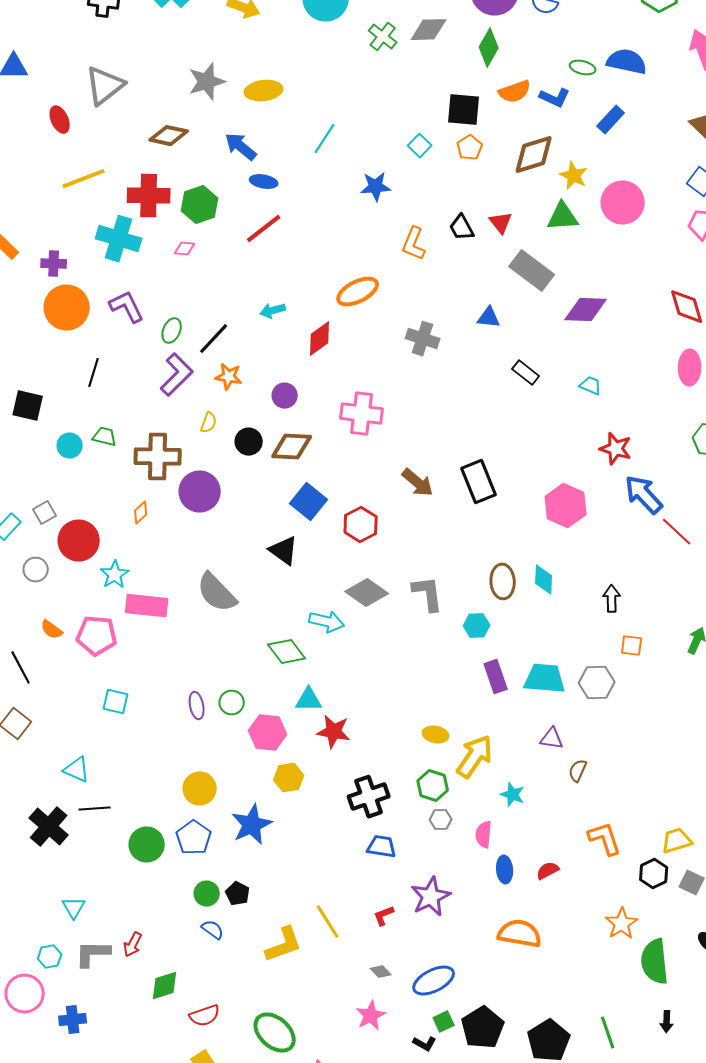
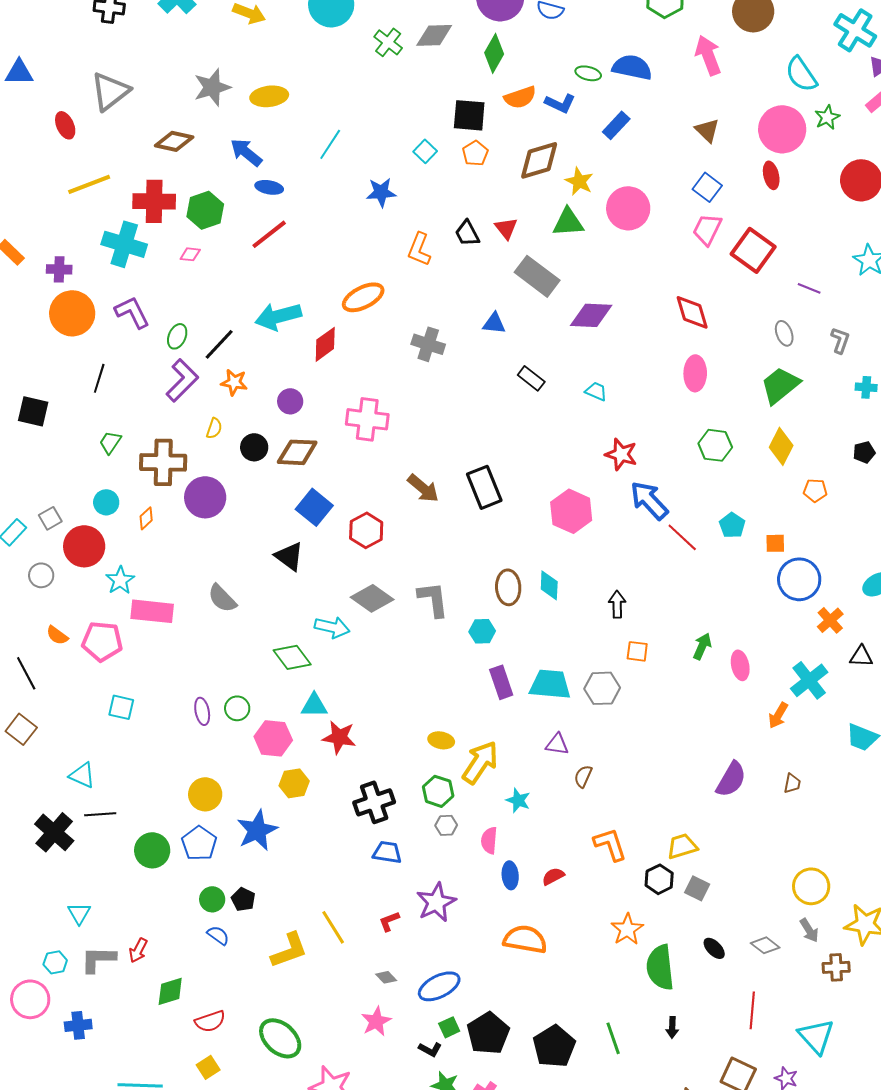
cyan arrow: (273, 311) -> (278, 316), size x1.8
green trapezoid: (105, 437) -> (110, 442), turned -70
cyan circle: (70, 446) -> (106, 502), moved
gray semicircle: (217, 593) -> (222, 598), size x0.7

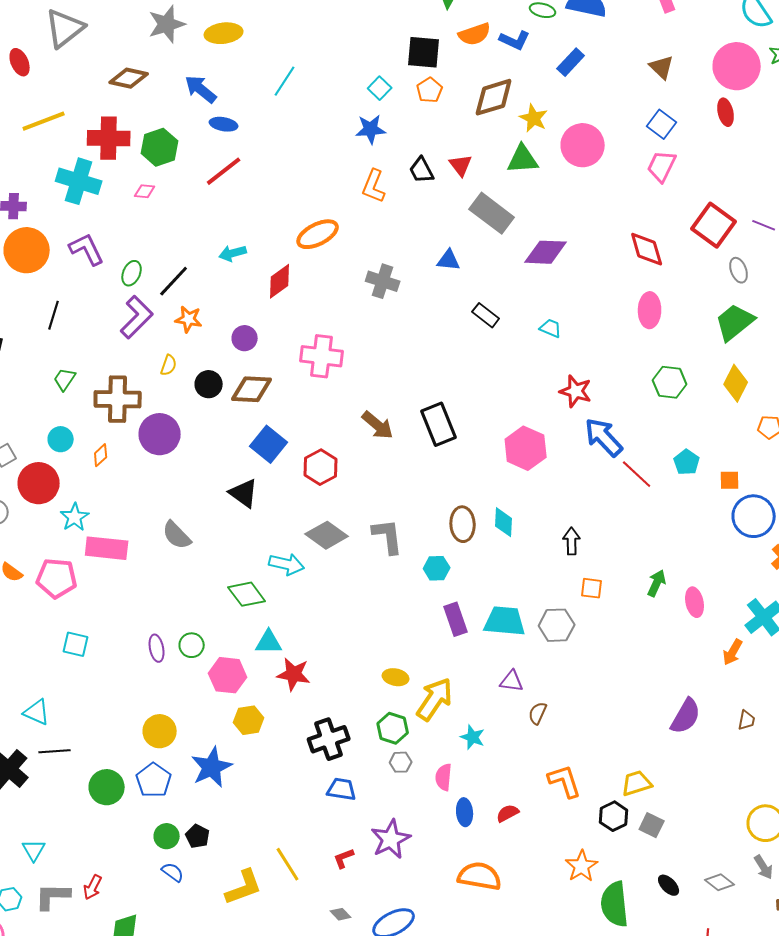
blue star: (381, 192) -> (371, 129), moved
red square: (753, 250) -> (714, 225), moved
cyan arrow: (278, 316) -> (233, 253), size x0.6

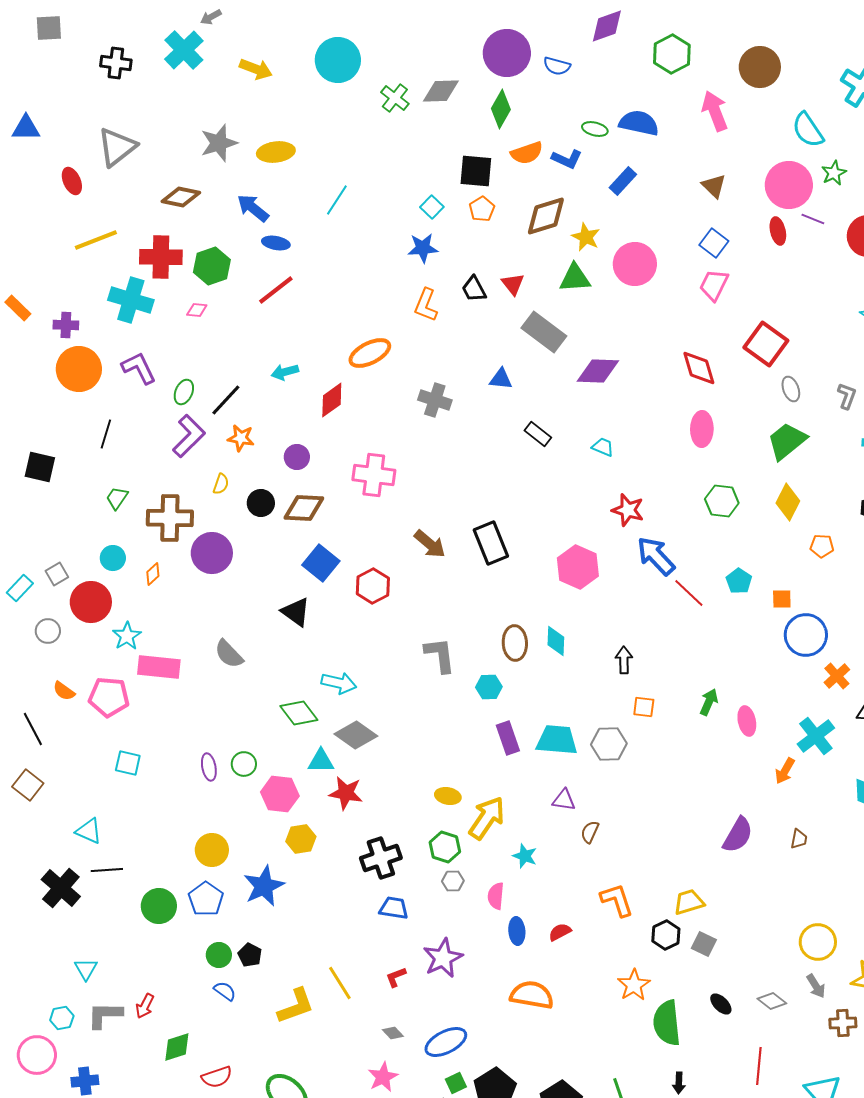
purple line: (764, 225) -> (813, 219), moved
gray diamond: (327, 535) -> (356, 735), moved

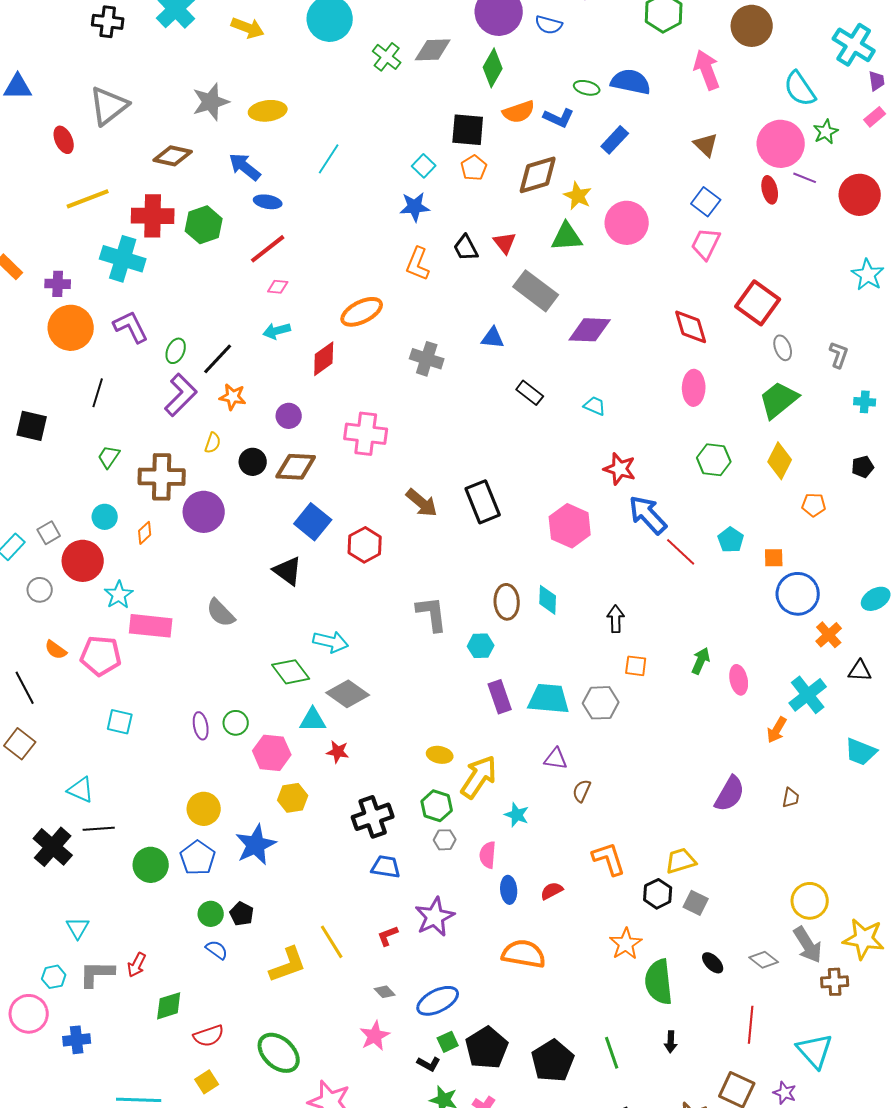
pink diamond: (197, 310) -> (278, 287), moved
red star: (346, 793) -> (338, 752), size x0.7
gray arrow: (816, 986) -> (808, 945), size x1.5

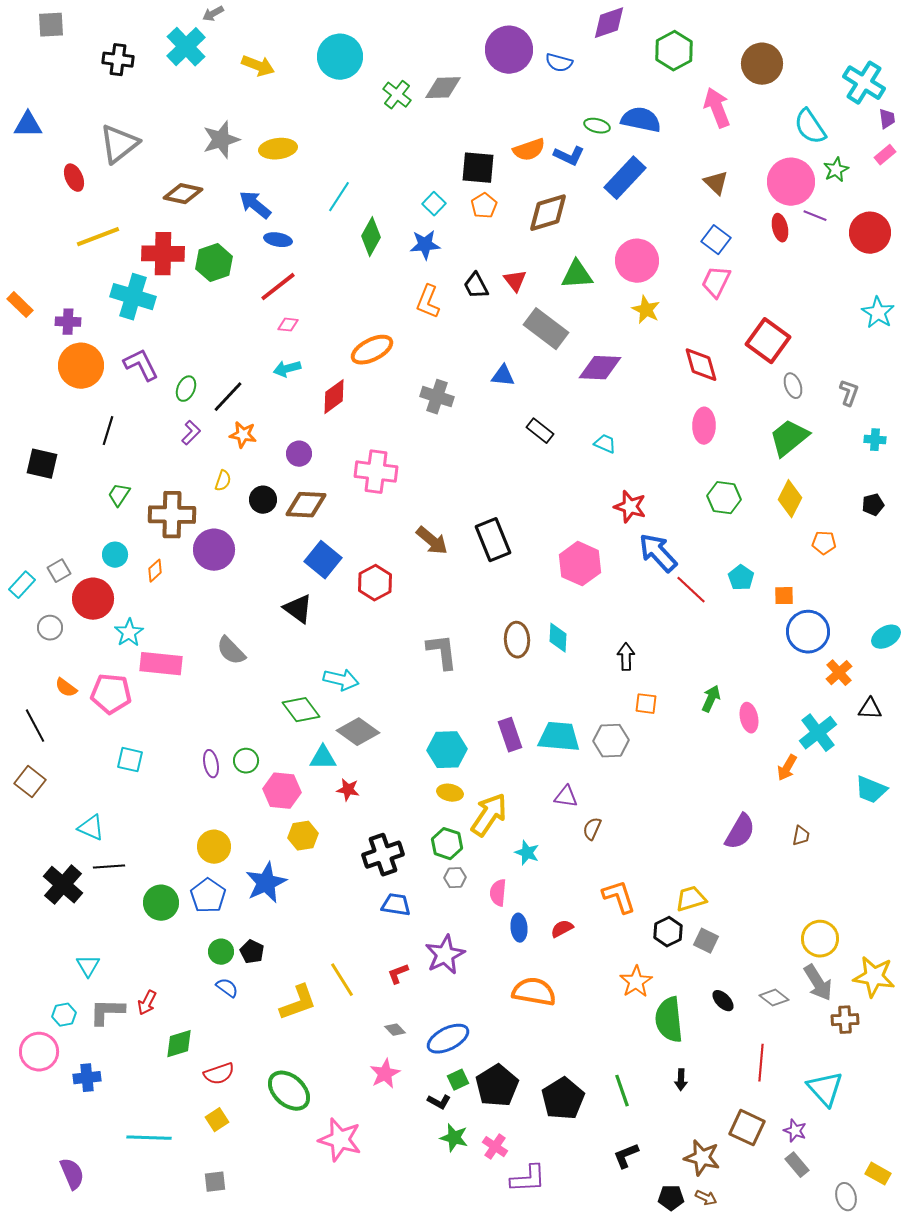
green diamond: (493, 68) -> (371, 237), moved
blue rectangle: (615, 140) -> (625, 178), size x1.5
yellow star: (578, 196) -> (646, 310), moved
purple L-shape: (181, 395) -> (191, 433), size x0.6
cyan hexagon: (481, 646) -> (447, 750), moved, size x1.5

